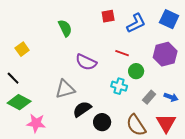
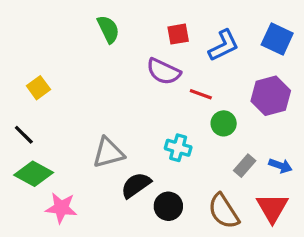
green semicircle: (65, 28) -> (108, 29), moved
purple semicircle: (86, 62) -> (163, 71), moved
cyan cross: (119, 86) -> (178, 148), moved

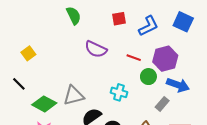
purple semicircle: (163, 71) -> (96, 49), moved
purple hexagon: (271, 96) -> (165, 59), moved
blue arrow: (280, 166) -> (178, 85), moved, size x1.5
green diamond: (34, 174) -> (44, 104), moved

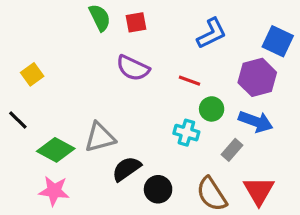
red square: (119, 19) -> (136, 22), moved
blue square: (183, 22) -> (278, 41), moved
purple hexagon: (165, 59) -> (257, 77), moved
cyan cross: (119, 92) -> (186, 133), moved

